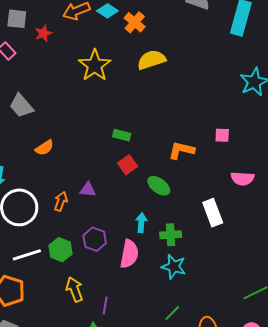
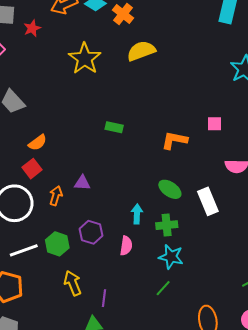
red square: (128, 165) -> (32, 169), moved
green ellipse: (159, 186) -> (170, 189), moved
pink semicircle: (129, 254) -> (126, 246), size x0.7
green line: (172, 313) -> (163, 288), moved

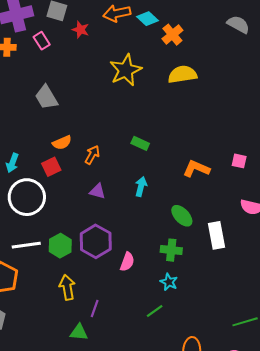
red star: (32, 28) -> (81, 30), turned 30
orange arrow: (56, 196) -> (92, 155), moved
cyan arrow: (137, 214) -> (141, 187), moved
purple hexagon: (91, 232) -> (96, 241), size x1.4
cyan star: (171, 257) -> (169, 282), size x0.7

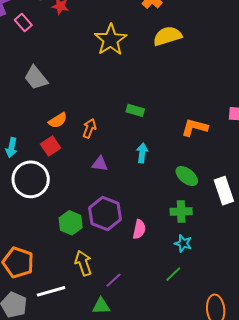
white line: (26, 245) -> (51, 291), moved
purple line: (95, 308) -> (113, 280), turned 36

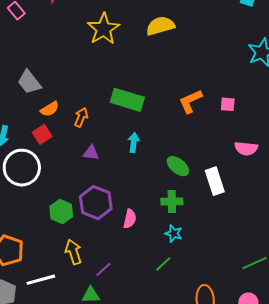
gray trapezoid: (36, 78) -> (29, 82), moved
green rectangle: (135, 110) -> (127, 100), size x1.8
orange L-shape: (195, 127) -> (190, 101), moved, turned -40

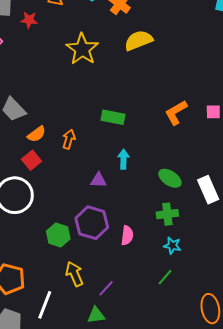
green rectangle: (127, 100) -> (113, 117), size x0.7
purple triangle: (91, 153) -> (98, 180), moved
white line: (41, 280) -> (45, 305), turned -48

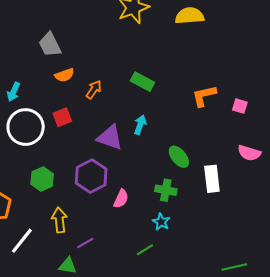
red square: (32, 160) -> (62, 117), moved
purple triangle: (98, 180) -> (110, 137), size x1.6
green hexagon: (58, 235) -> (42, 179), moved

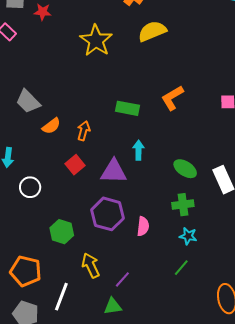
orange L-shape: (204, 96) -> (172, 98), moved
red square: (62, 117) -> (75, 165), moved
white circle: (26, 127) -> (30, 187), size x0.6

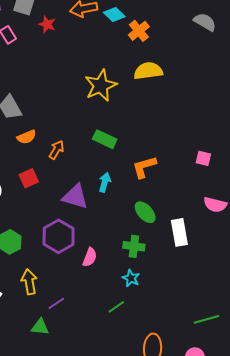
yellow star: (96, 41) -> (101, 86), moved
orange L-shape: (172, 98) -> (144, 167), moved
red square: (75, 165) -> (29, 178), moved

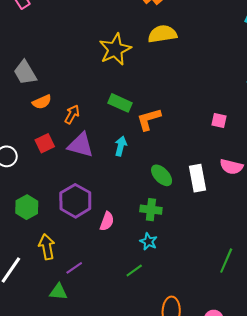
orange L-shape: (144, 167) -> (149, 119), moved
purple triangle: (75, 197) -> (81, 145), moved
white rectangle: (179, 232) -> (197, 178), moved
green line: (206, 319) -> (226, 261), moved, turned -50

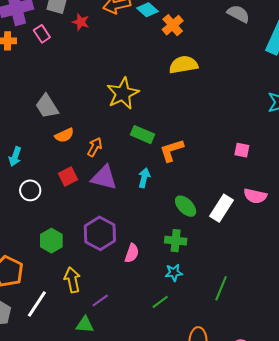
yellow star: (115, 49) -> (123, 93), moved
white rectangle: (197, 178) -> (222, 208), turned 44
cyan star: (148, 242) -> (174, 273), turned -30
green line: (226, 261) -> (221, 288), moved

